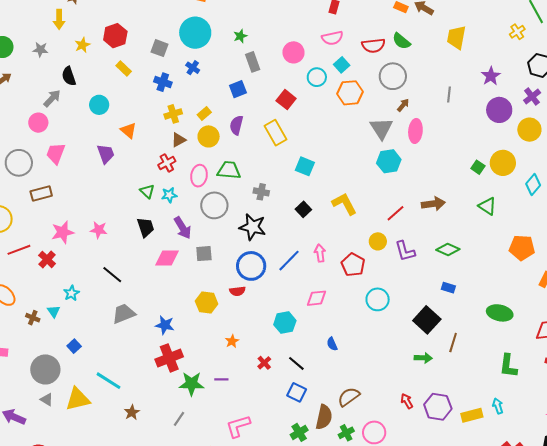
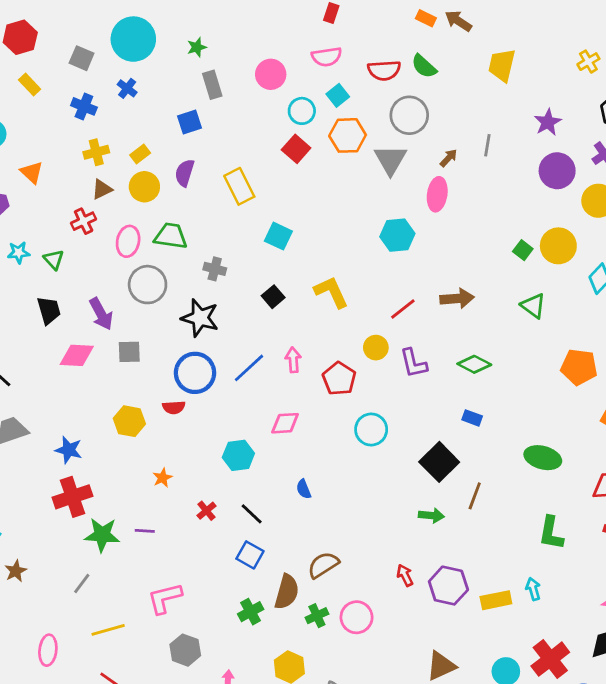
red square: (286, 100) -> (296, 149), moved
brown arrow: (403, 105) -> (449, 158), moved
gray triangle: (381, 128) -> (390, 160), moved
cyan star: (169, 195) -> (19, 252), moved

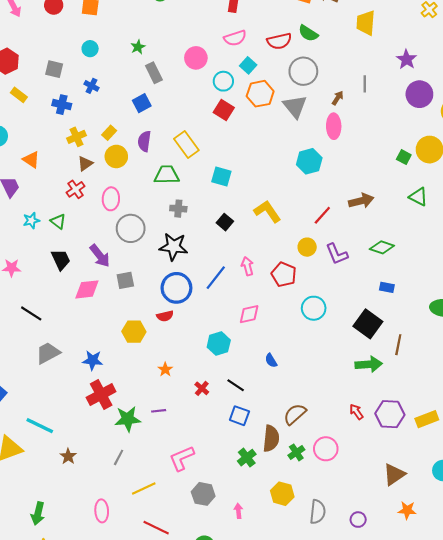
cyan circle: (133, 39) -> (90, 49), size x0.5
green trapezoid: (171, 236) -> (167, 175), moved
green arrow: (431, 515) -> (369, 364), size x1.4

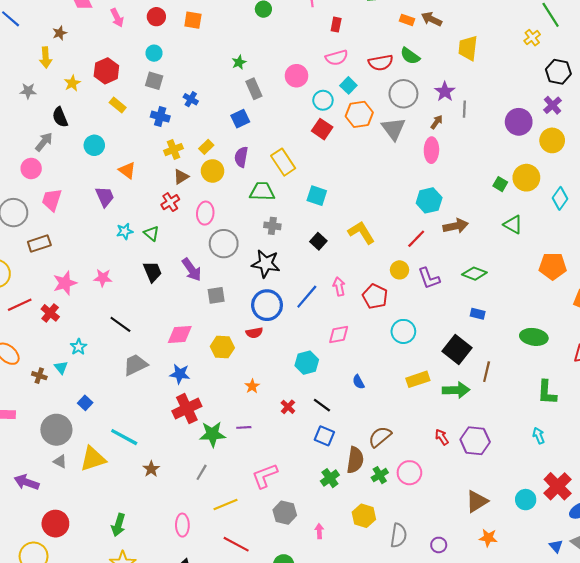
cyan circle: (90, 49) -> (154, 53), moved
purple star: (407, 59) -> (445, 92), moved
cyan hexagon: (309, 161) -> (429, 200), moved
pink diamond: (87, 289) -> (180, 335), moved
yellow rectangle: (427, 419) -> (418, 379), moved

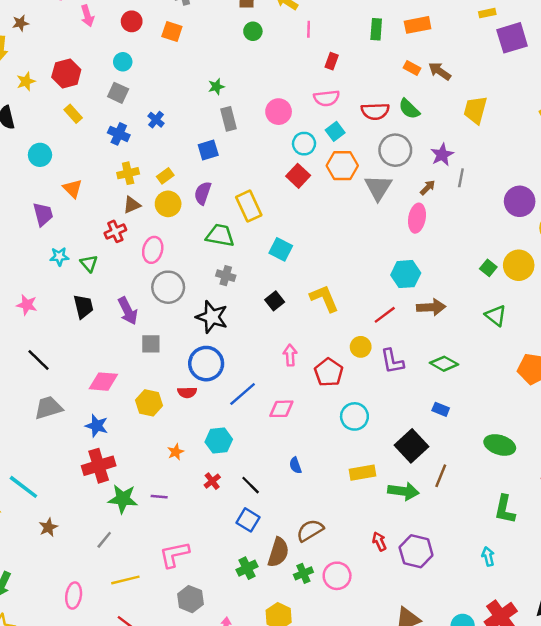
blue line: (307, 297) -> (243, 394), moved
cyan hexagon: (307, 363) -> (219, 441), moved

